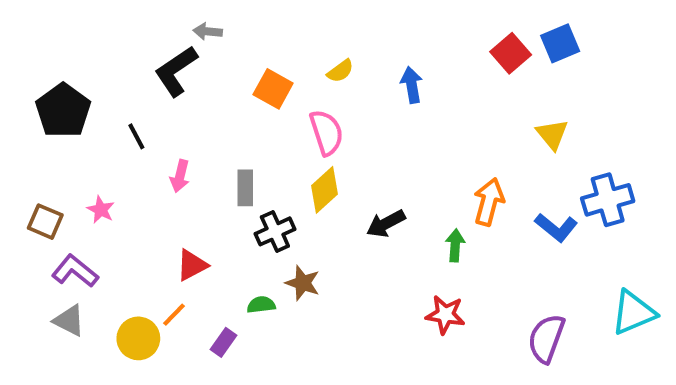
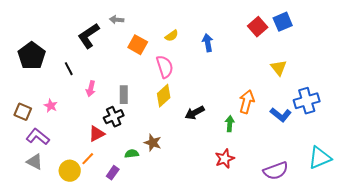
gray arrow: (208, 31) -> (117, 20), moved
black cross: (275, 231) -> (114, 117), moved
red star: (445, 315) -> (225, 159), turned -30
purple semicircle: (546, 338) -> (276, 171), turned -130

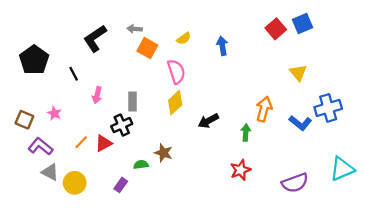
gray arrow: (117, 20) -> (135, 29), moved
orange line: (88, 159) -> (81, 142), moved
gray triangle: (35, 162) -> (50, 172), moved

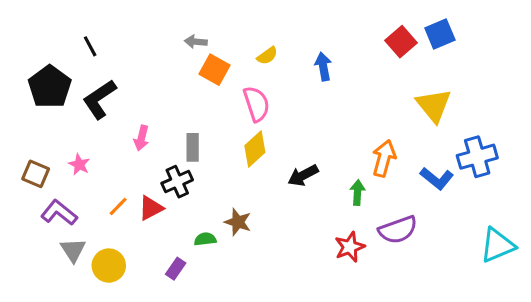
black L-shape: (95, 38) -> (99, 99), moved
yellow triangle: (298, 73) -> (434, 105), size x1.4
black line: (74, 74) -> (90, 46), moved
gray triangle: (50, 172) -> (73, 250), turned 30
purple semicircle: (295, 183) -> (398, 230), moved

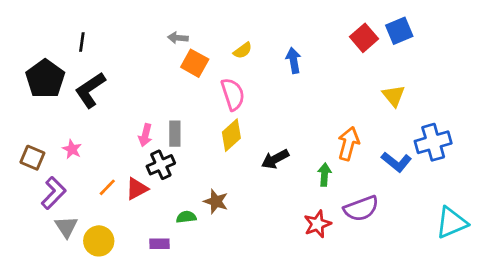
black line: (90, 46) -> (82, 42), turned 36
yellow triangle: (434, 105) -> (394, 96), size x0.7
pink arrow: (141, 138) -> (145, 135), moved
purple L-shape: (59, 213) -> (54, 193), turned 96
purple rectangle: (176, 269) -> (159, 244), turned 54

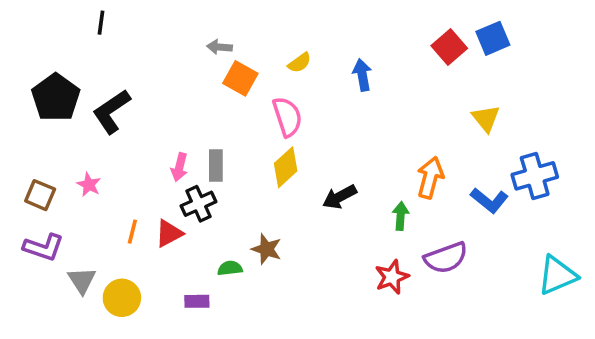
black line: (82, 42) -> (101, 23), moved
orange line: (107, 187) -> (132, 232), turned -30
purple L-shape: (54, 193) -> (44, 247), moved, turned 64

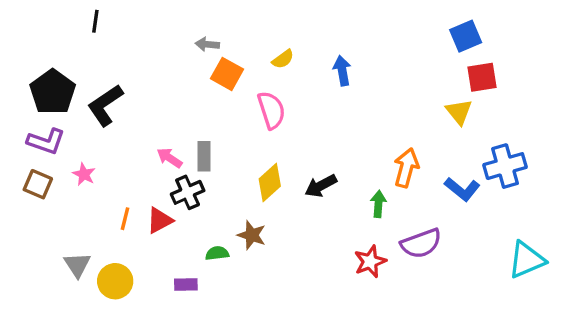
red square: (449, 47) -> (482, 77), moved, turned 32
pink arrow: (179, 167) -> (169, 158), turned 110
yellow diamond: (286, 167) -> (270, 183), moved
purple L-shape: (44, 247) -> (46, 141), moved

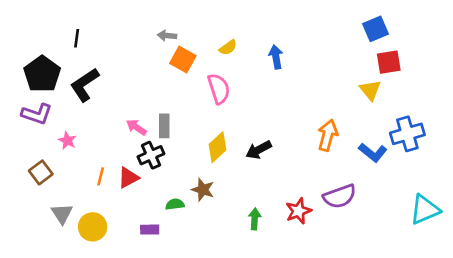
black line: (95, 21) -> (77, 38), moved
brown square: (38, 184) -> (41, 172), moved, turned 30
green arrow: (378, 204) -> (255, 219), moved

